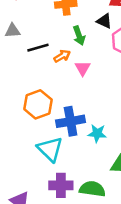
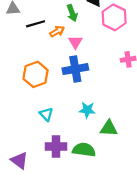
blue cross: (71, 121) -> (75, 69), moved
cyan star: (97, 133) -> (87, 110), moved
cyan triangle: (50, 149) -> (46, 114), size x0.6

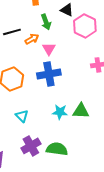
green triangle: (109, 128) -> (81, 111), moved
purple cross: (56, 147) -> (31, 146), turned -30

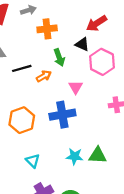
pink triangle: (49, 49) -> (76, 87), moved

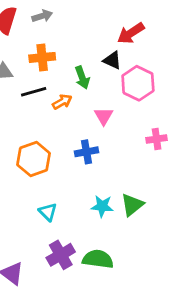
orange cross: (47, 29) -> (42, 57), moved
blue cross: (62, 115) -> (86, 152), size x0.7
green triangle: (98, 155) -> (132, 205), turned -42

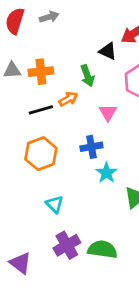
orange cross: (42, 57) -> (41, 72), moved
black triangle: (112, 60) -> (108, 51), moved
black line: (34, 92) -> (41, 110), moved
cyan star: (102, 206) -> (107, 173), moved, turned 30

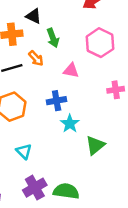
black triangle: (108, 51) -> (34, 16), moved
orange arrow: (68, 99) -> (36, 58), turned 77
pink triangle: (108, 113) -> (71, 70), turned -49

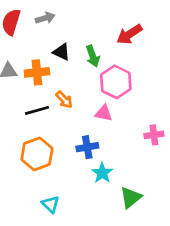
green arrow: (53, 38) -> (93, 56), moved
pink hexagon: (100, 43) -> (116, 82), moved

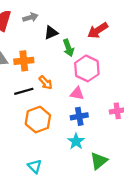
black triangle: (61, 52) -> (51, 33), moved, turned -48
blue cross: (87, 147) -> (79, 116), moved
orange hexagon: (37, 154) -> (38, 120), moved

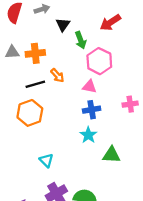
black triangle: (51, 33) -> (63, 25), turned -32
orange hexagon: (38, 120) -> (30, 113), moved
green triangle: (99, 161) -> (111, 155), turned 42

